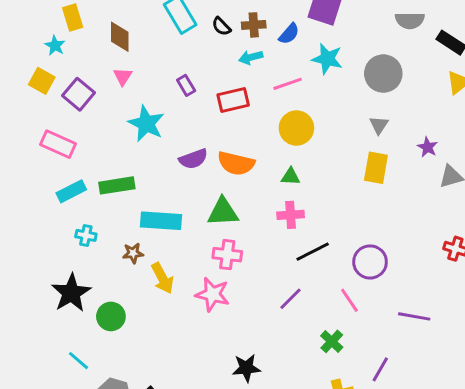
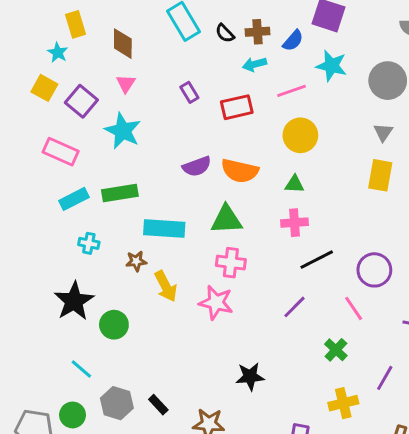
cyan star: (146, 124) -> (123, 131), moved

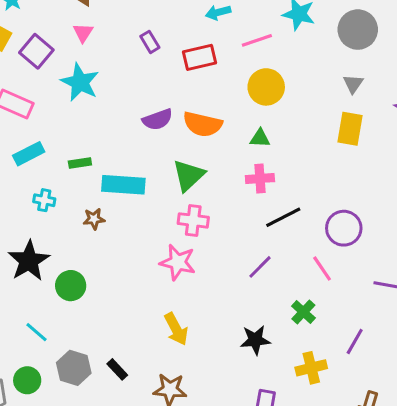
green rectangle: (120, 193) -> (80, 163), moved, size x0.6
green triangle: (226, 220) -> (189, 175), turned -40
yellow arrow: (166, 286) -> (176, 329), moved
black star: (250, 376) -> (255, 340), moved

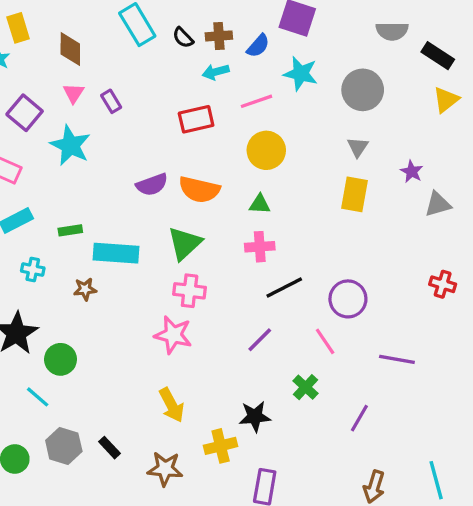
purple rectangle: (150, 42) -> (111, 101), moved
cyan line: (36, 332) -> (38, 397), moved
yellow cross: (311, 368) -> (221, 446), moved

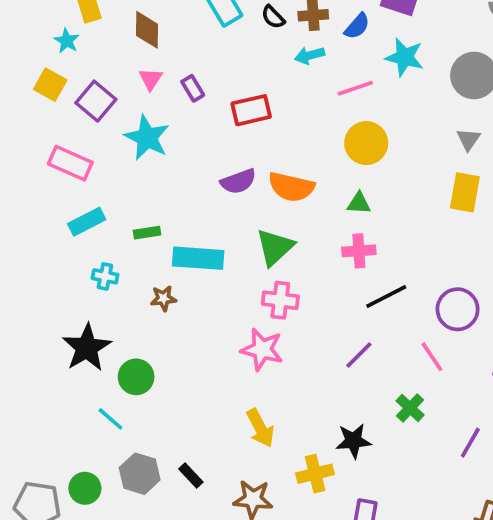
red rectangle: (196, 119) -> (251, 110), moved

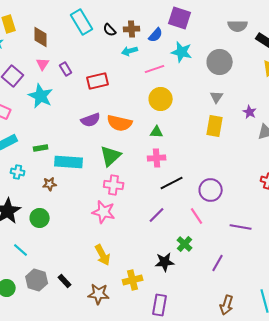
green circle: (136, 377) -> (40, 218), moved
black star: (353, 441) -> (165, 262), moved

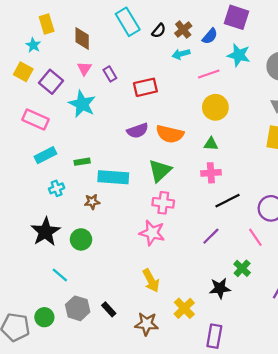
brown cross: (132, 29) -> (183, 30), turned -35
black semicircle: (110, 30) -> (159, 31), turned -96
cyan cross: (18, 172) -> (57, 188), turned -32
yellow cross: (133, 280) -> (184, 308), turned -30

